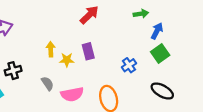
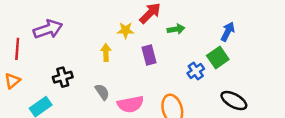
green arrow: (141, 14) -> (176, 29), moved
green square: (160, 53) -> (218, 57), moved
yellow star: (67, 60) -> (126, 30), moved

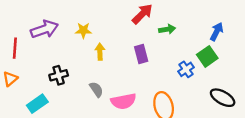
yellow star: (126, 30) -> (83, 30), moved

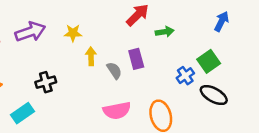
blue arrow: (217, 32) -> (221, 21), moved
gray semicircle: (96, 89) -> (114, 70), moved
black ellipse: (223, 98) -> (214, 95), moved

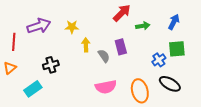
blue arrow: (221, 21) -> (174, 22), moved
green square: (209, 61) -> (177, 49), turned 30
black ellipse: (214, 95) -> (170, 84), moved

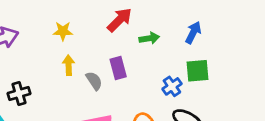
yellow star: (72, 27) -> (63, 31), moved

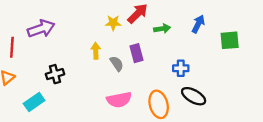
yellow star: (63, 31) -> (113, 23), moved
green square: (197, 71) -> (230, 40), moved
blue cross: (172, 86) -> (181, 68), turned 35

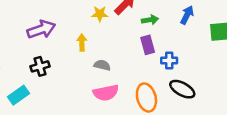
purple arrow: (41, 29) -> (41, 29), moved
purple rectangle: (137, 53) -> (148, 45), moved
gray semicircle: (117, 64) -> (102, 65), moved, turned -42

